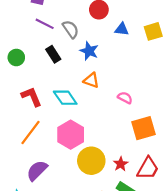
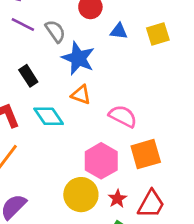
blue star: (89, 51) -> (78, 58), size x1.4
black rectangle: (53, 54) -> (28, 76), moved
pink semicircle: (125, 98) -> (123, 116), size x1.5
pink hexagon: (71, 135) -> (101, 161), moved

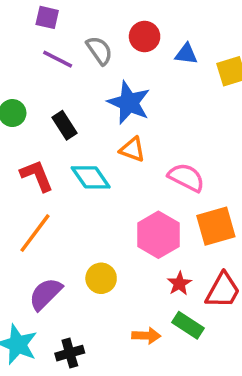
gray semicircle: (55, 31) -> (99, 50), moved
blue triangle: (119, 31) -> (186, 54), moved
yellow circle: (81, 195) -> (101, 278), moved, size x0.7

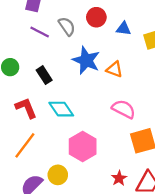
orange triangle: (132, 150) -> (115, 69), moved
pink hexagon: (158, 235) -> (83, 147), moved
yellow circle: (101, 278) -> (58, 175), moved

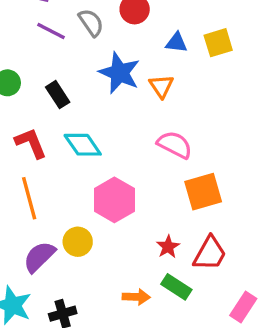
blue triangle: (124, 29) -> (176, 43), moved
orange triangle: (115, 69) -> (161, 86), turned 36
orange line: (25, 145) -> (29, 198), turned -52

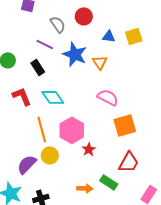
purple line: (51, 31) -> (45, 44), moved
orange line: (29, 198) -> (42, 129), moved
red star: (168, 247) -> (89, 149), moved

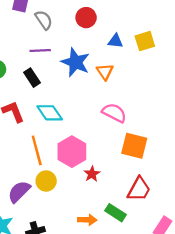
gray semicircle: (58, 24) -> (44, 20), moved
purple line: (45, 44) -> (40, 50), turned -30
orange square: (125, 125) -> (134, 146), turned 30

